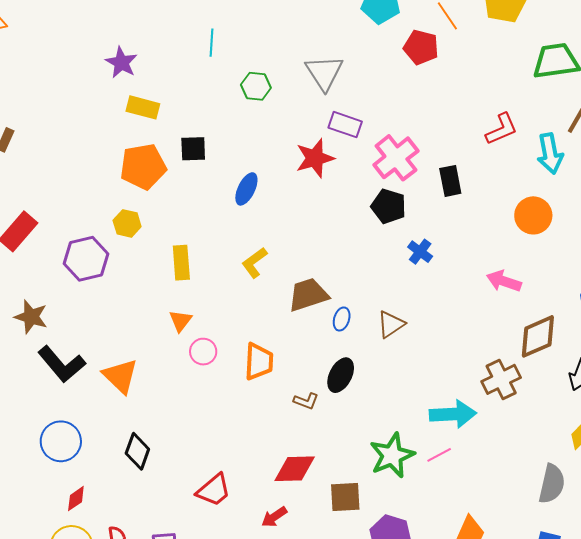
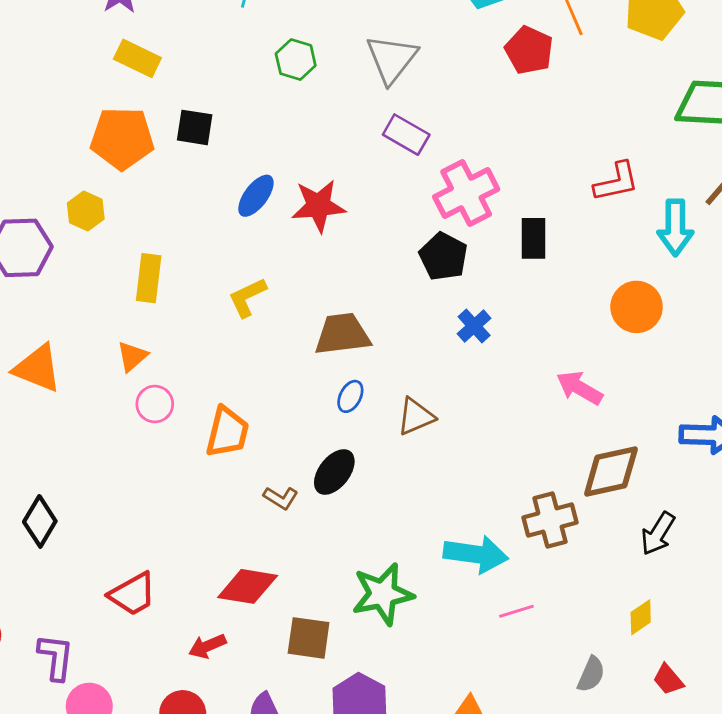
red star: (315, 158) -> (318, 206), moved
brown trapezoid: (308, 295) -> (342, 334), moved
orange triangle: (120, 376) -> (37, 368), moved, turned -33
pink line: (439, 455) -> (516, 611), moved
gray semicircle: (552, 484) -> (591, 674), size x0.7

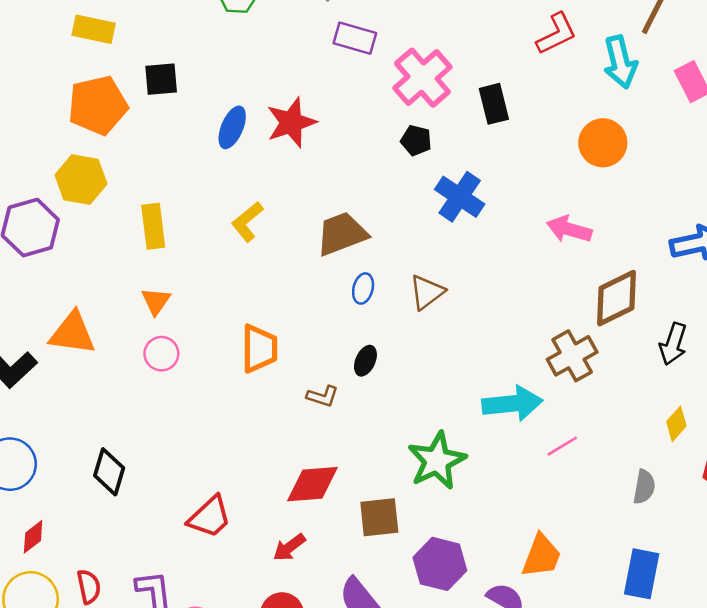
yellow hexagon: (86, 211) -> (81, 180), size x1.4
black pentagon: (443, 256) -> (416, 140), size x0.7
blue cross: (474, 326) -> (460, 197), size x1.5
pink circle: (155, 404) -> (161, 354), moved
black ellipse: (334, 472) -> (365, 361), size x0.7

